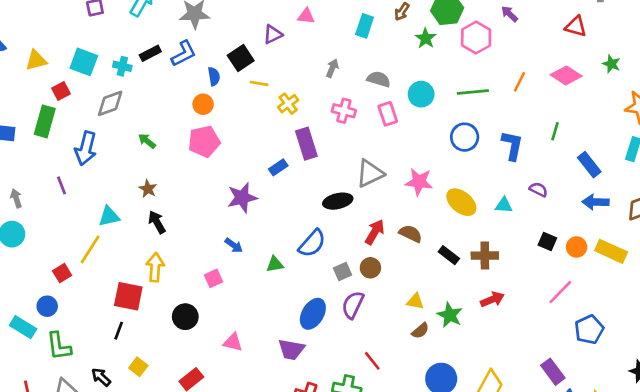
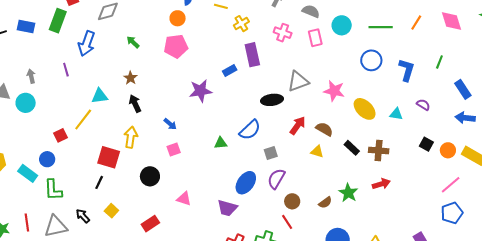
pink diamond: (566, 75) -> (452, 21), turned 35
blue arrow: (234, 245) -> (170, 124), moved
brown circle: (370, 268) -> (292, 201), moved
pink line: (560, 292) -> (451, 185), moved
yellow triangle: (415, 301) -> (317, 152), moved

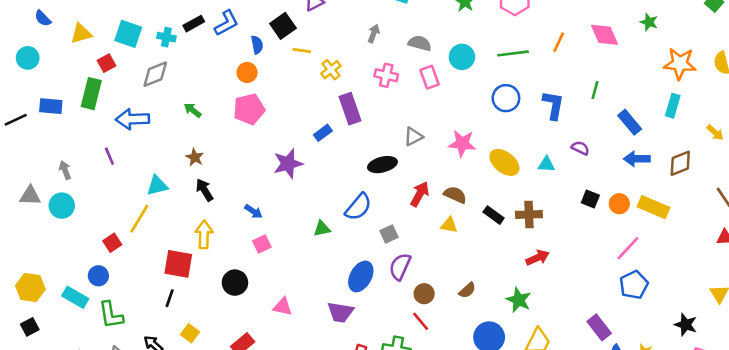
blue arrow: (87, 44) -> (132, 119), turned 75
gray triangle: (298, 81) -> (413, 136), size x0.7
green star: (348, 193) -> (519, 300), moved

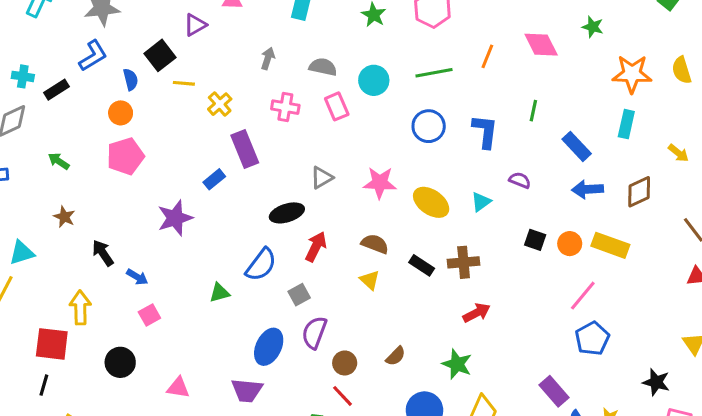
black rectangle: (194, 24) -> (57, 90), moved
cyan triangle: (546, 164) -> (481, 202), turned -36
black arrow: (204, 190) -> (103, 253), moved
red arrow: (420, 194) -> (316, 247), moved
yellow triangle: (449, 225) -> (370, 280), turned 36

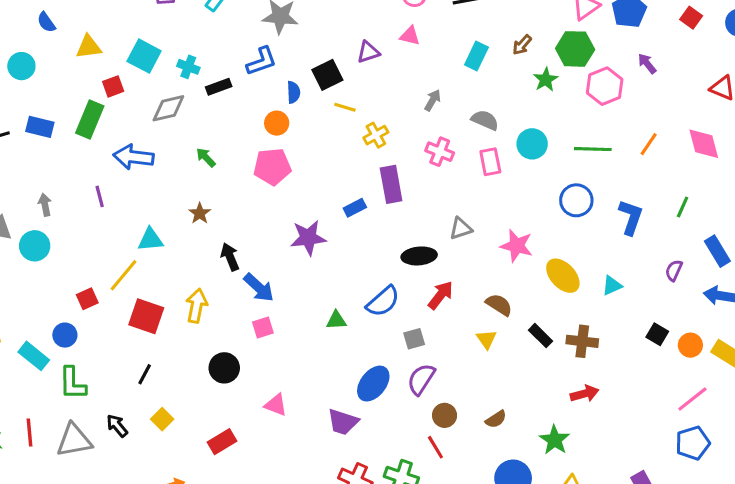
purple semicircle: (520, 180) -> (674, 270), moved, turned -100
blue arrow: (137, 277) -> (259, 288), size x1.5
red square: (52, 344) -> (146, 316), moved

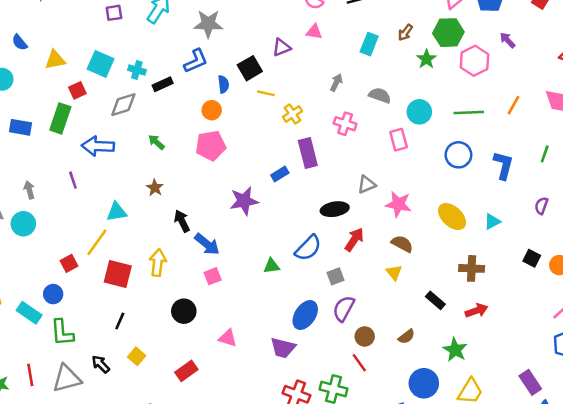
pink rectangle: (490, 162) -> (399, 140), moved
pink star: (517, 246) -> (398, 204), moved
black rectangle: (540, 336) -> (435, 300), moved

